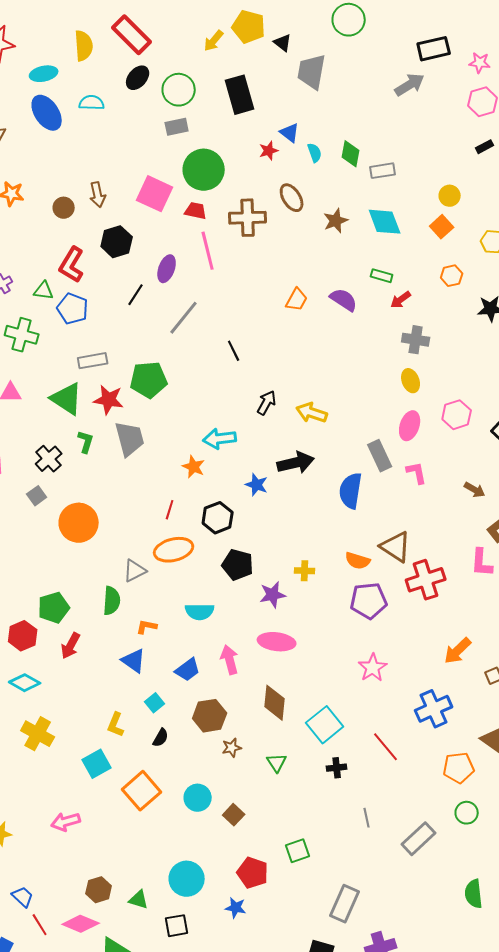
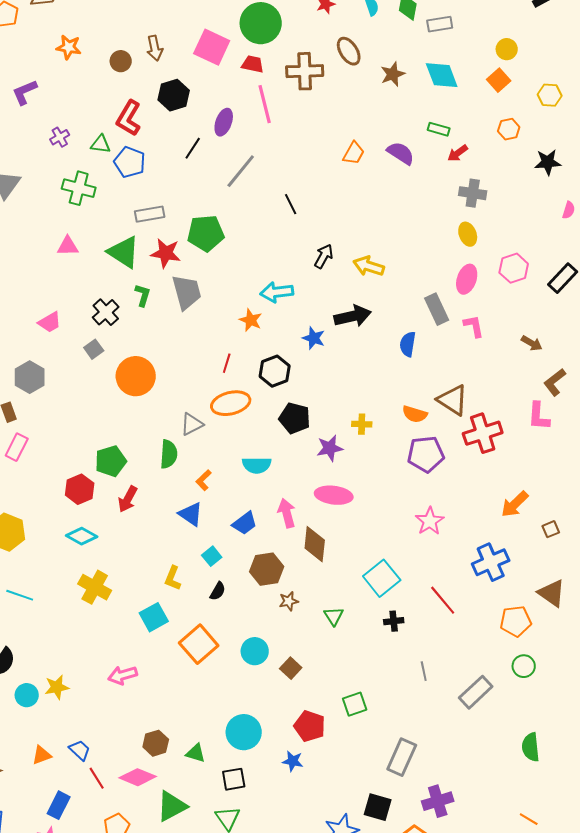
blue semicircle: (351, 491) -> (408, 344), size x0.7
orange L-shape: (147, 627) -> (204, 480), turned -55
brown diamond: (275, 703) -> (315, 544), moved

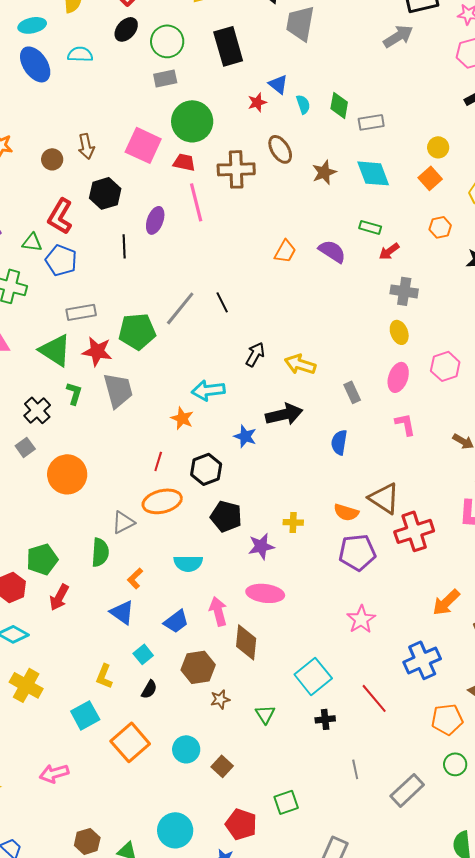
black line: (193, 148) -> (124, 246), turned -35
gray line: (241, 171) -> (180, 308), moved
gray rectangle: (437, 309) -> (352, 392), moved, size x0.7

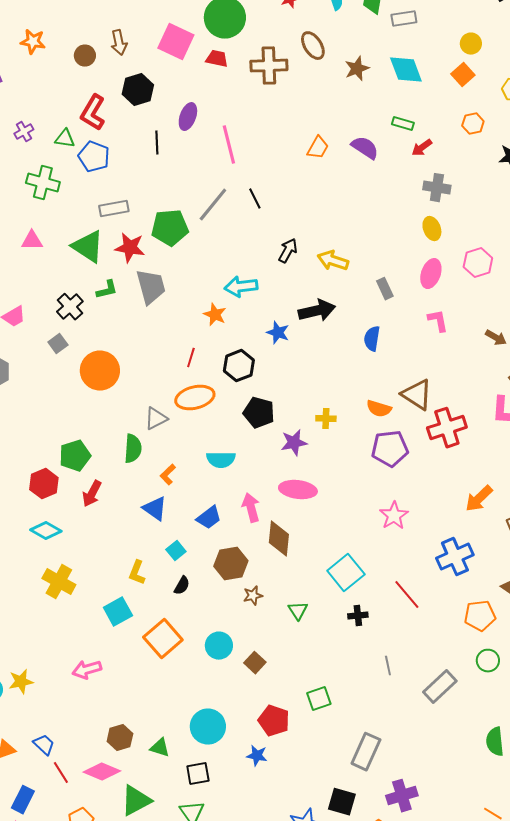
pink line: (196, 202) -> (229, 145), moved
green L-shape: (74, 393) -> (107, 290), turned 60

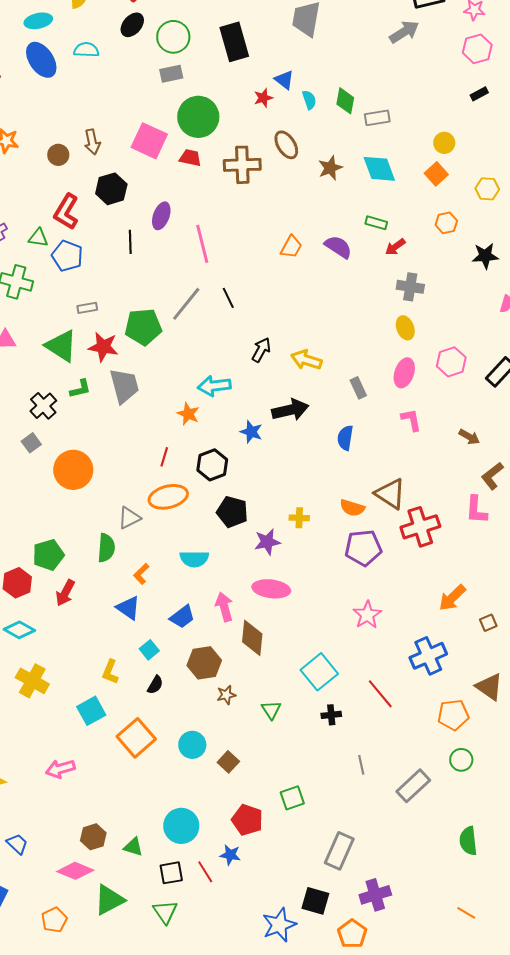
gray rectangle: (114, 209) -> (87, 308), size x0.7
red line: (61, 773) -> (205, 872), moved

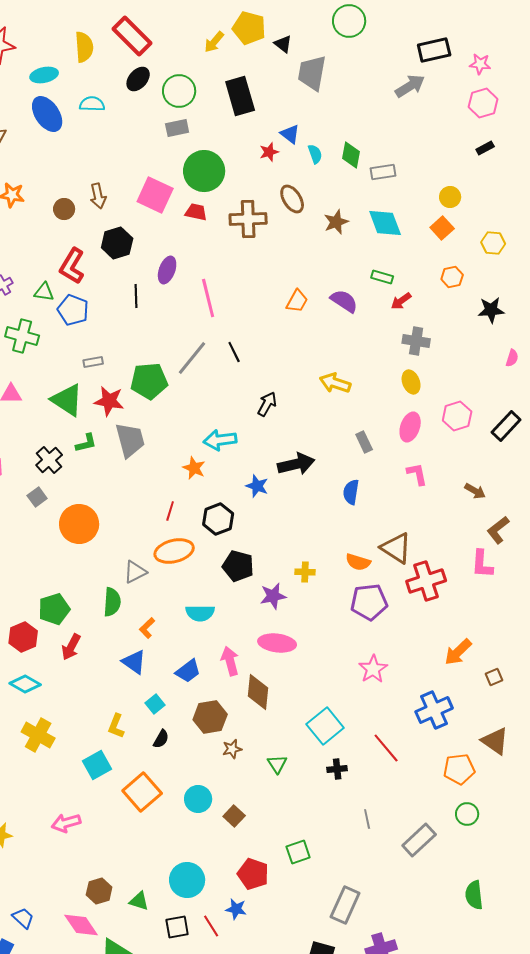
yellow arrow: (306, 360) -> (335, 383), moved
blue trapezoid: (17, 844) -> (23, 918), moved
pink diamond: (75, 871) -> (81, 925), turned 33

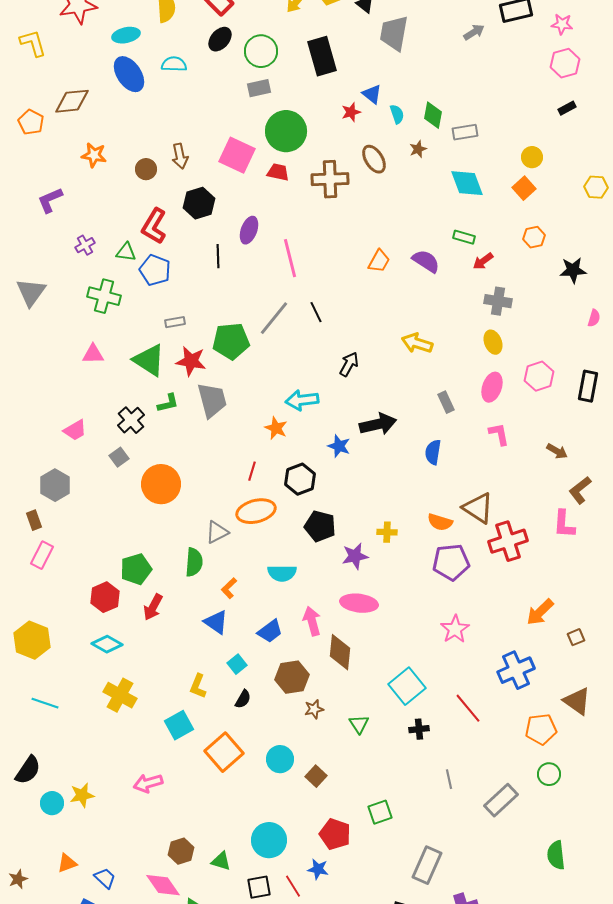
gray arrow: (410, 86) -> (474, 32), moved, size x0.7
brown star: (336, 222) -> (418, 149), moved, size x0.7
yellow hexagon: (493, 243) -> (596, 187), moved
black rectangle: (506, 426) -> (588, 386), turned -32

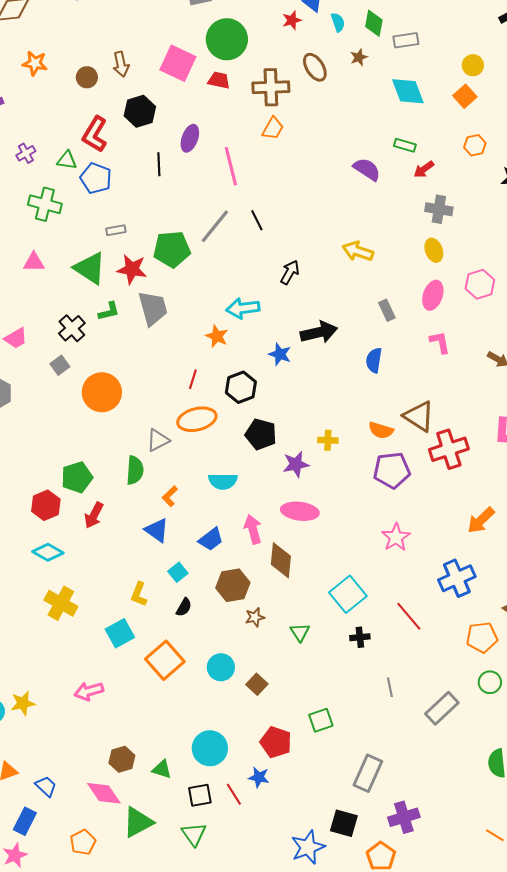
orange trapezoid: (379, 261) -> (273, 128), moved

